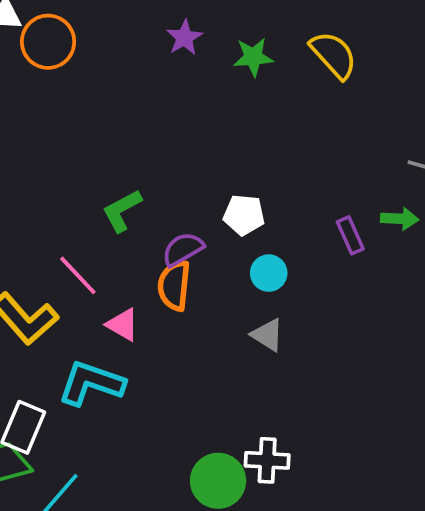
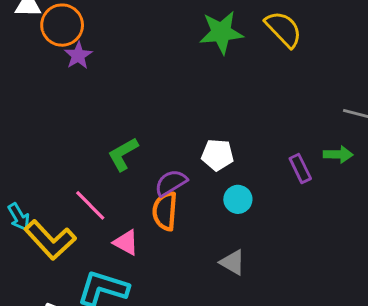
purple star: (184, 38) -> (78, 55), moved
green star: (253, 57) -> (221, 32), size x1.4
gray triangle: (268, 335) -> (233, 262), moved

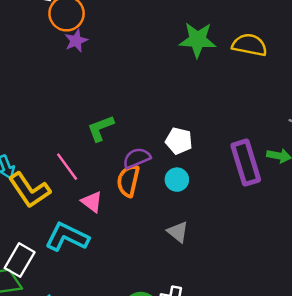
yellow semicircle: (283, 29) -> (250, 45), turned -44
purple rectangle: (300, 168) -> (246, 163), size x1.8
cyan circle: (238, 199) -> (177, 180), moved

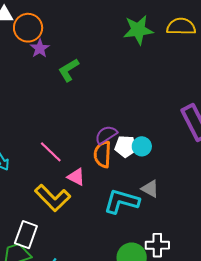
green L-shape: (101, 128) -> (69, 70), moved
white pentagon: (179, 141) -> (126, 146), moved
yellow L-shape: (29, 190) -> (53, 198), moved
cyan L-shape: (67, 237) -> (122, 201), moved

